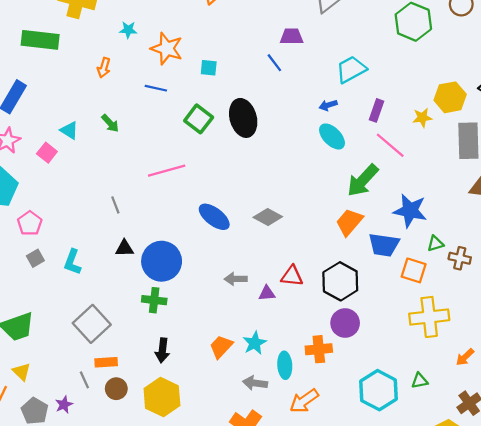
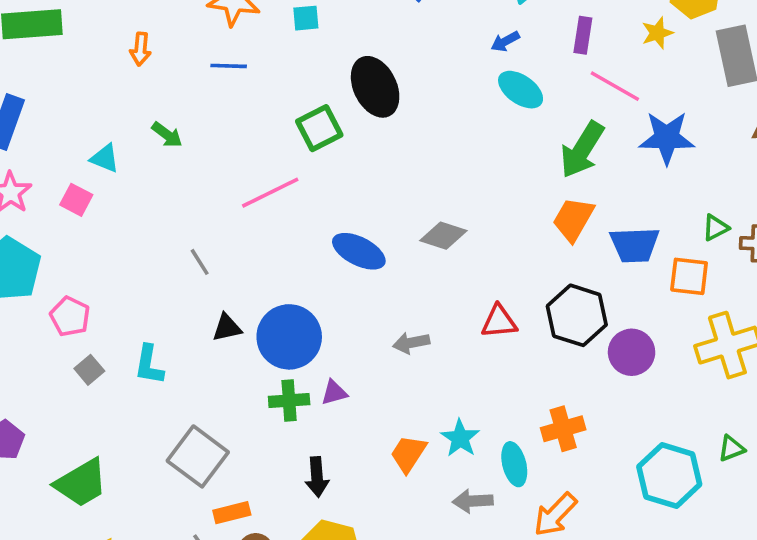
green square: (199, 119) -> (319, 128), moved, turned 36
blue star: (410, 211) -> (667, 138), moved
purple triangle: (267, 293) -> (334, 393), moved
purple circle: (345, 323) -> (632, 352), moved

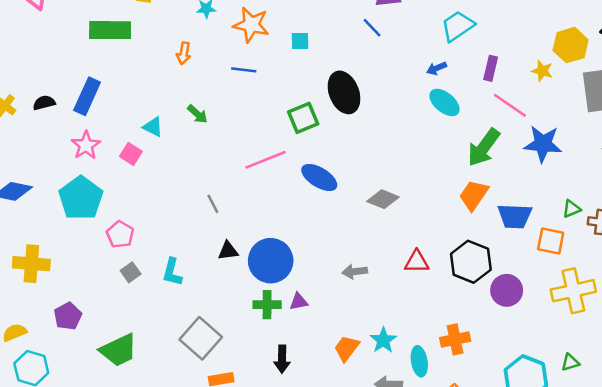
yellow star: (657, 33) -> (542, 71), turned 30
blue ellipse: (359, 251) -> (319, 177), moved

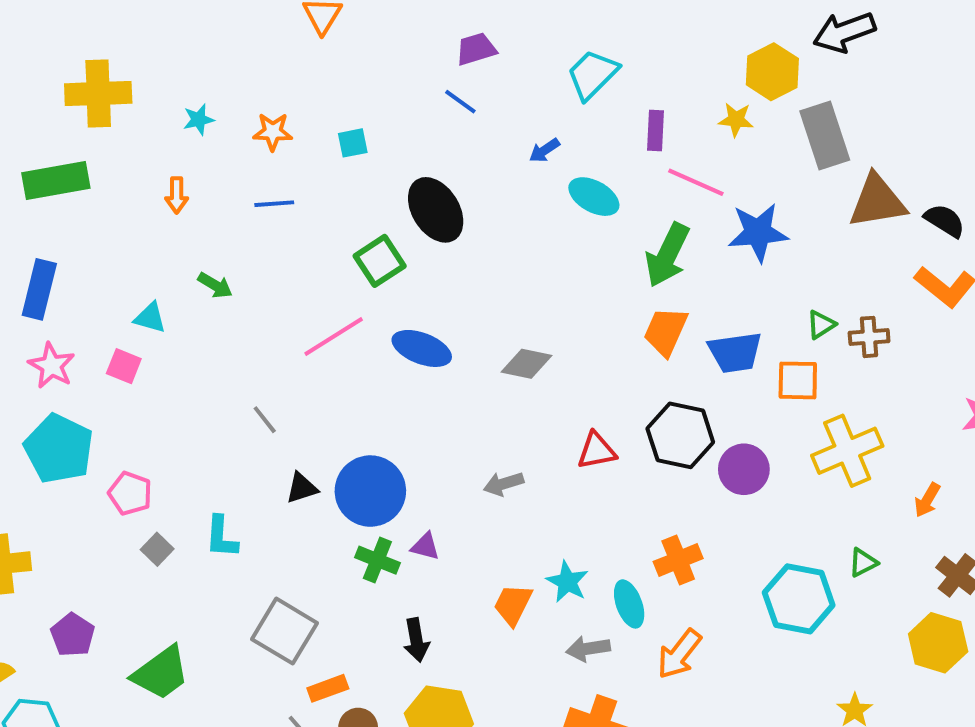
orange star: (251, 25) -> (273, 132), size x0.7
blue arrow: (437, 68) -> (544, 150), moved
purple triangle: (299, 302) -> (425, 546), turned 36
green cross: (267, 305) -> (377, 560), turned 32

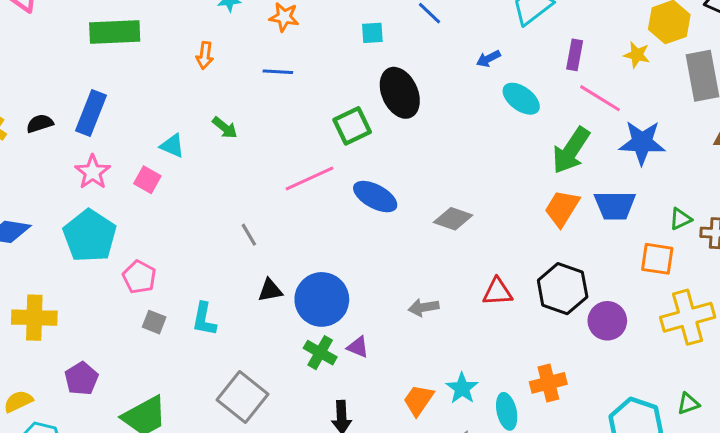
cyan square: (353, 143) -> (372, 33), moved
blue trapezoid: (735, 352) -> (615, 205), moved
gray square: (157, 549) -> (154, 322), turned -30

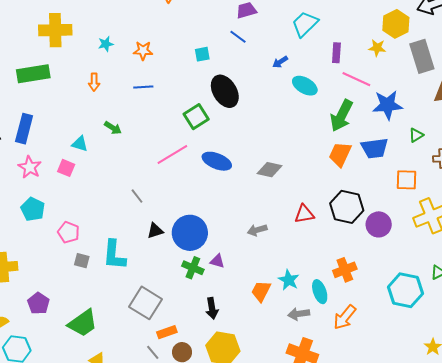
green triangle: (680, 219) -> (416, 135), moved
cyan pentagon: (90, 236) -> (33, 209), size x0.7
cyan L-shape: (204, 319) -> (114, 255), size x1.4

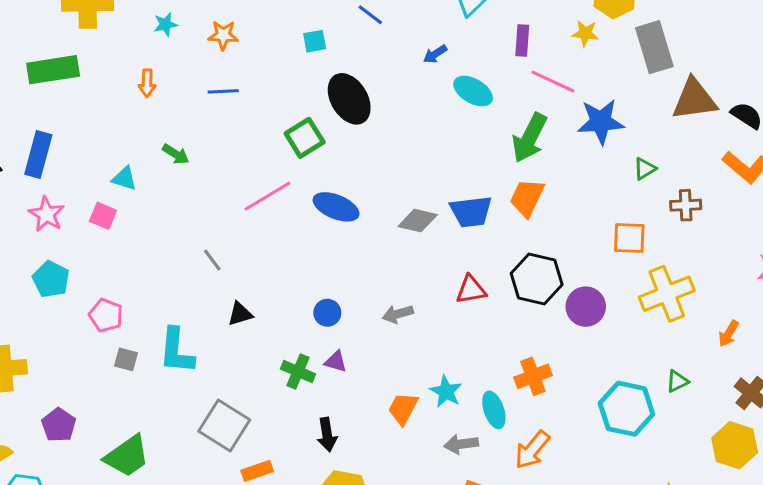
blue trapezoid: (375, 148) -> (471, 212), moved
blue circle: (190, 233) -> (327, 313), moved, size x0.5

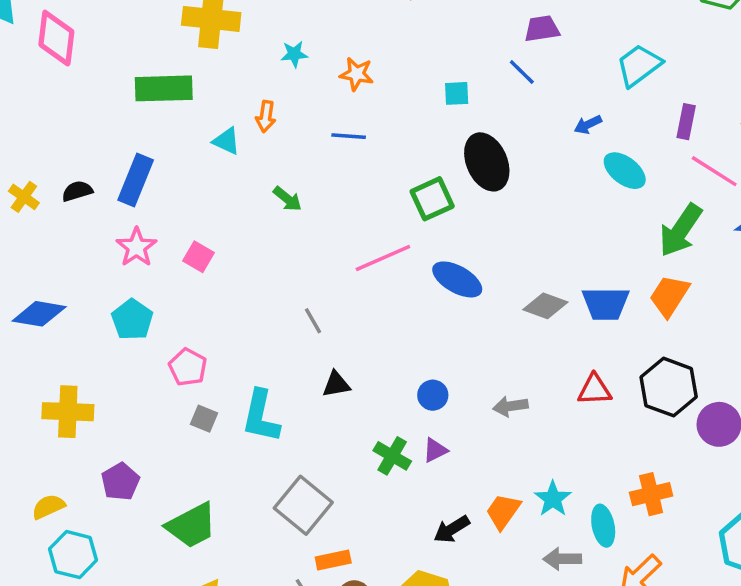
cyan triangle: (124, 178) -> (226, 141), moved
purple triangle: (336, 362) -> (435, 450), turned -50
black arrow: (327, 435) -> (452, 529), moved, turned 60

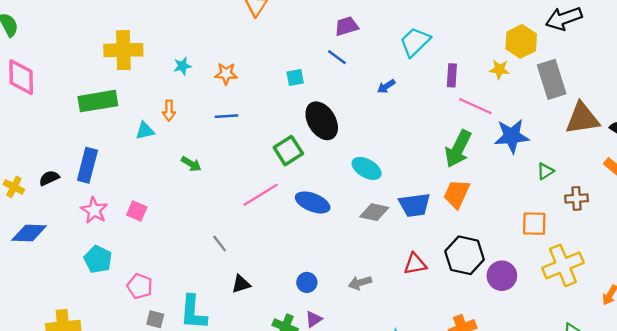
cyan triangle: (226, 141) -> (145, 131), turned -30
cyan ellipse: (625, 171) -> (367, 168), moved
blue diamond: (39, 314) -> (29, 233), moved

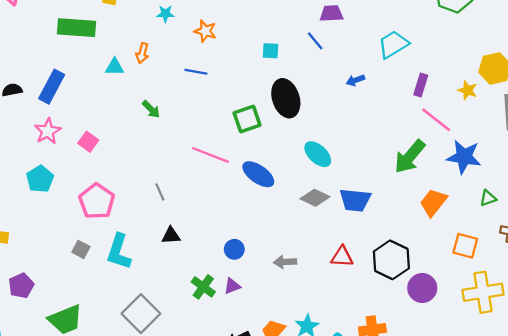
orange trapezoid: (457, 194) -> (433, 203), moved
pink line: (261, 195) -> (210, 155), turned 39
pink pentagon: (140, 286) -> (97, 201), moved, size x1.4

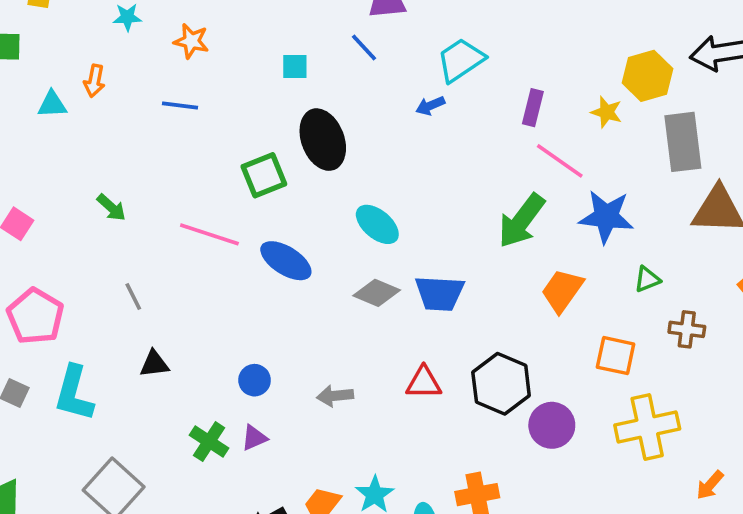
cyan trapezoid: (393, 44) -> (461, 60), moved
green arrow: (151, 109) -> (111, 207), moved

